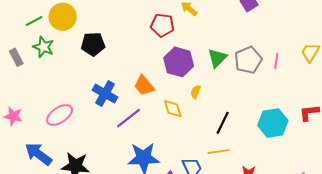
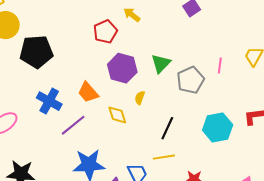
red pentagon: (162, 25) -> (105, 32), turned -30
black pentagon: (93, 44) -> (36, 52), size x1.4
gray pentagon: (248, 60) -> (190, 80), moved

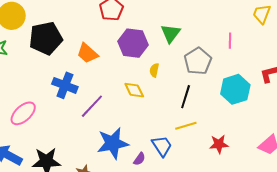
pink line: (220, 65) -> (230, 41), moved
gray pentagon: (190, 80) -> (198, 61), moved
orange trapezoid: (88, 92) -> (87, 53), moved

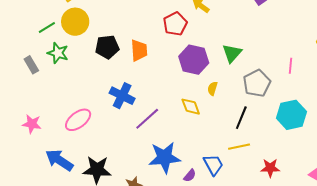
black pentagon: (46, 38) -> (107, 47), size x0.7
orange trapezoid: (87, 53) -> (139, 50), moved, turned -140

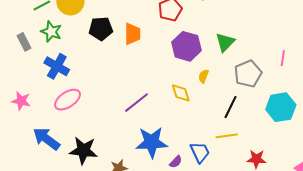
blue cross: (122, 96) -> (57, 66), moved

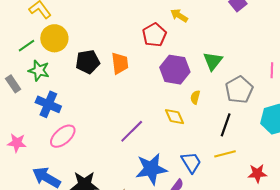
blue trapezoid: (200, 152) -> (191, 162), moved

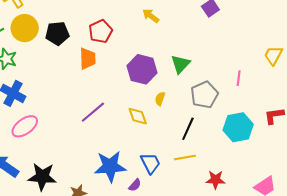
red pentagon: (154, 35) -> (101, 31), moved
black pentagon: (88, 62) -> (57, 33), moved
purple line: (132, 131) -> (93, 112), moved

